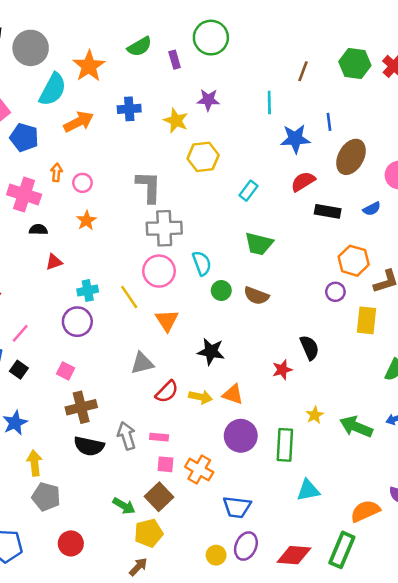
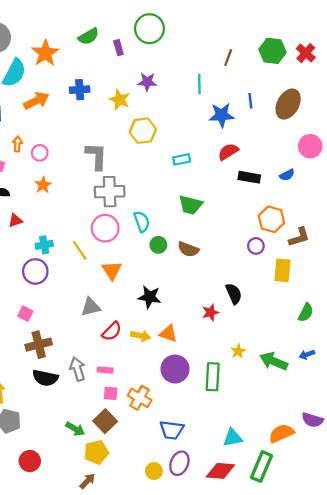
brown ellipse: (351, 157) -> (288, 104), moved
cyan rectangle: (249, 191) -> (182, 159), turned 42
cyan triangle: (308, 490) -> (233, 438), moved

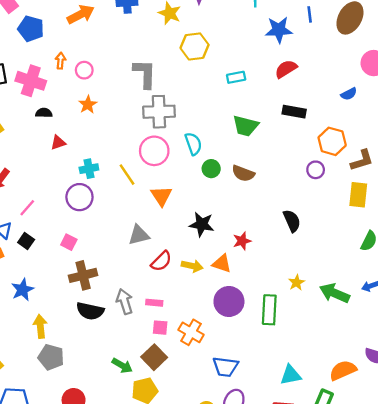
black rectangle: (249, 177) -> (294, 112), moved
yellow rectangle: (283, 270) -> (358, 195), moved
red star: (210, 312) -> (242, 241), moved

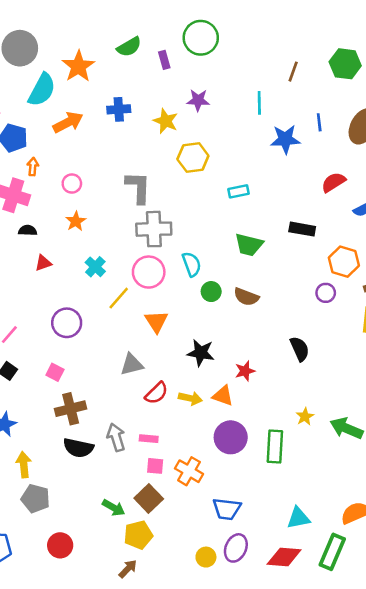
orange arrow: (60, 61) -> (33, 167), moved
red semicircle: (286, 69) -> (333, 182), moved
cyan cross: (89, 169) -> (95, 267), moved, turned -36
yellow line: (127, 175) -> (119, 298), turned 75

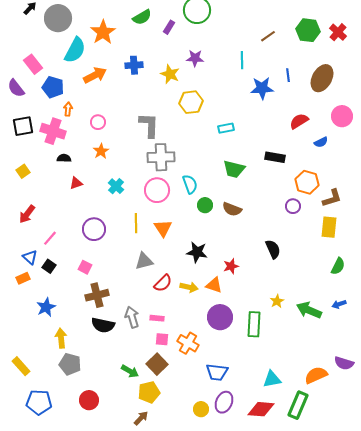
purple rectangle: (164, 60) -> (169, 27), turned 48
brown line: (293, 72) -> (268, 36), turned 35
yellow line: (119, 298) -> (136, 223), moved, turned -42

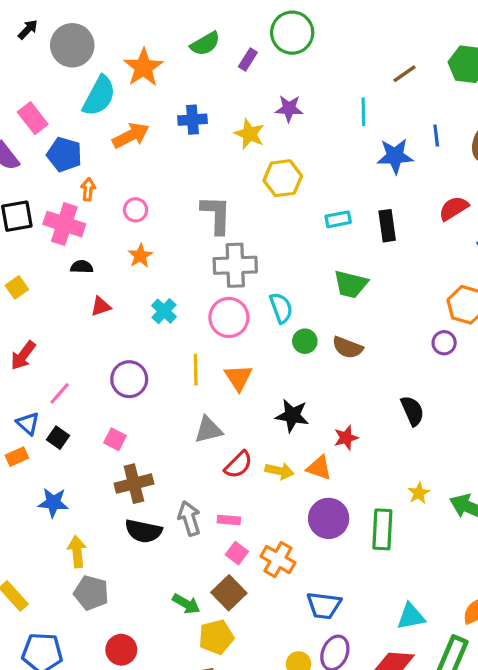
black rectangle: (275, 157) -> (387, 226), moved, turned 72
blue star: (46, 307) -> (53, 503), turned 30
pink square: (162, 339) -> (237, 553), turned 32

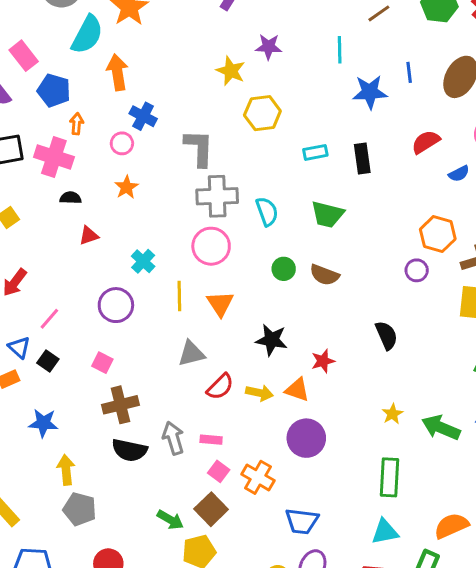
blue cross: (192, 120) -> (143, 116), moved, turned 32
orange arrow: (131, 135) -> (117, 72), turned -72
cyan semicircle: (281, 308) -> (267, 211), moved
cyan cross: (164, 311) -> (143, 261), moved
green rectangle: (382, 529) -> (389, 477), moved

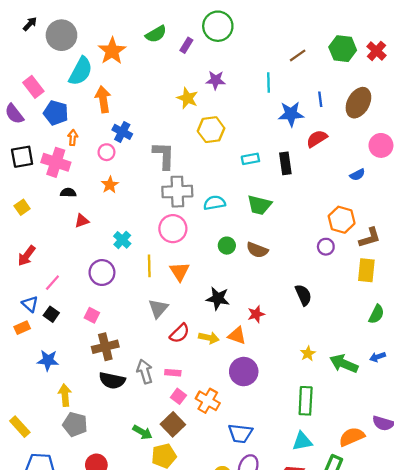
red semicircle: (426, 142) -> (317, 139), moved
cyan semicircle: (267, 211) -> (214, 203), turned -80
gray triangle: (191, 353) -> (158, 309), turned -35

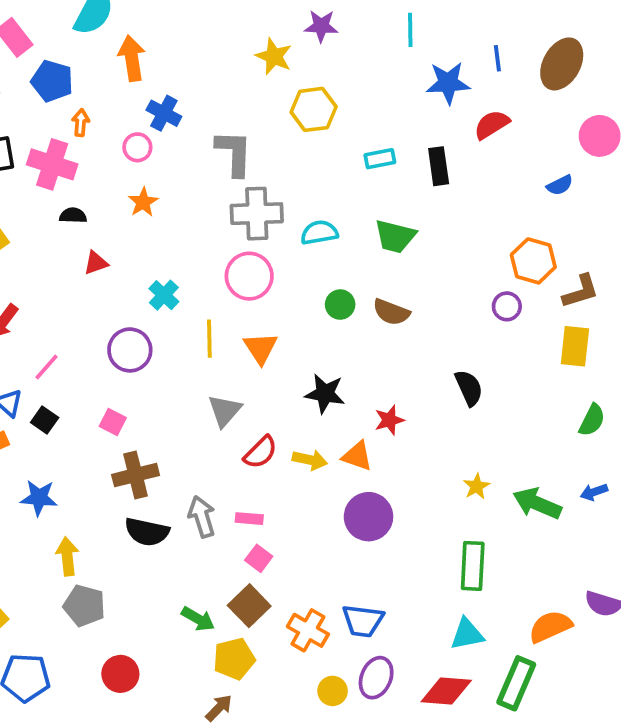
orange cross: (208, 401) -> (308, 630), moved

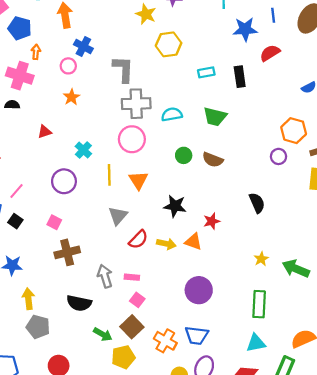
black semicircle: (73, 215) -> (12, 105), moved
purple circle: (369, 517) -> (199, 290), moved
black semicircle: (147, 532) -> (79, 303), moved

